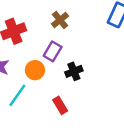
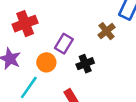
brown cross: (60, 20) -> (107, 31), moved

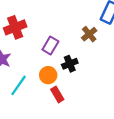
orange circle: (46, 62) -> (48, 75), moved

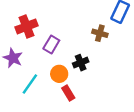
brown cross: (89, 34) -> (100, 33), turned -35
purple rectangle: (50, 46) -> (51, 44), moved

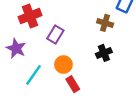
black cross: (81, 63) -> (104, 53), moved

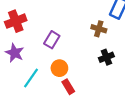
red cross: (30, 16) -> (16, 21), moved
black cross: (104, 53) -> (106, 57), moved

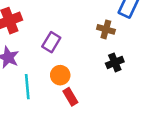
cyan line: (31, 78) -> (27, 87), turned -40

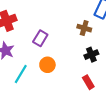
cyan line: (27, 87) -> (21, 74), turned 36
red rectangle: (70, 97) -> (88, 82), moved

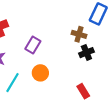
black cross: (91, 55) -> (86, 53), moved

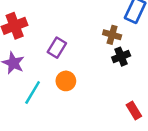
red rectangle: (83, 91) -> (134, 110), moved

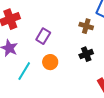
black cross: (121, 57) -> (86, 54), moved

